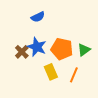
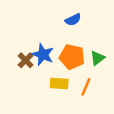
blue semicircle: (38, 17) -> (73, 20), moved
yellow rectangle: (51, 72) -> (59, 83), turned -63

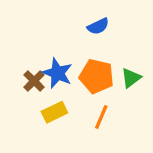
yellow rectangle: (59, 83) -> (54, 112), moved, turned -30
orange line: (86, 87) -> (101, 117), moved

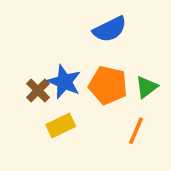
blue semicircle: (98, 26) -> (110, 29), size x1.4
orange line: (101, 117) -> (136, 131), moved

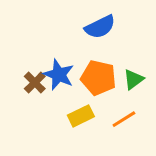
yellow rectangle: (61, 125) -> (81, 116), moved
orange line: (136, 131) -> (124, 119), turned 35

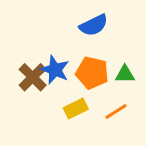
green triangle: (133, 79) -> (125, 74), turned 36
brown cross: (35, 83) -> (33, 77), size x1.4

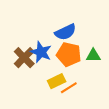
blue semicircle: (94, 25) -> (65, 32), moved
orange line: (116, 111) -> (69, 88), moved

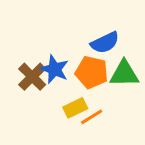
blue semicircle: (65, 32) -> (105, 43), moved
green triangle: (93, 55) -> (124, 74), size x1.5

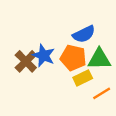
yellow rectangle: (75, 108) -> (83, 78), moved
orange line: (92, 117) -> (102, 93), moved

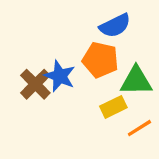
blue semicircle: (84, 34) -> (115, 26), moved
orange pentagon: (73, 58) -> (100, 60), moved

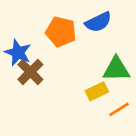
orange pentagon: (100, 60) -> (61, 32), moved
blue star: (60, 76) -> (18, 53), moved

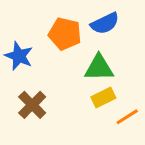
green triangle: (116, 69) -> (99, 68), moved
brown cross: (30, 72) -> (32, 105), moved

